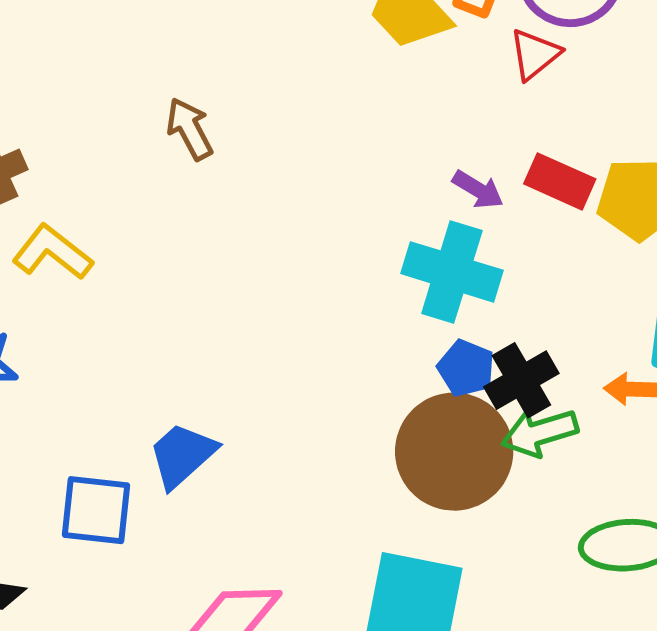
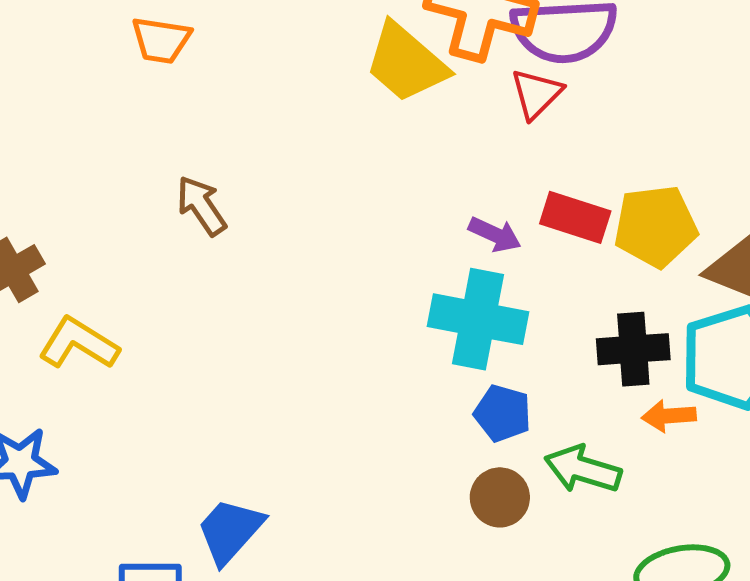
black cross: (521, 380) -> (633, 349), moved, turned 32
green arrow: (540, 433) -> (583, 469), turned 40
brown circle: (454, 452) -> (500, 497), size x0.5

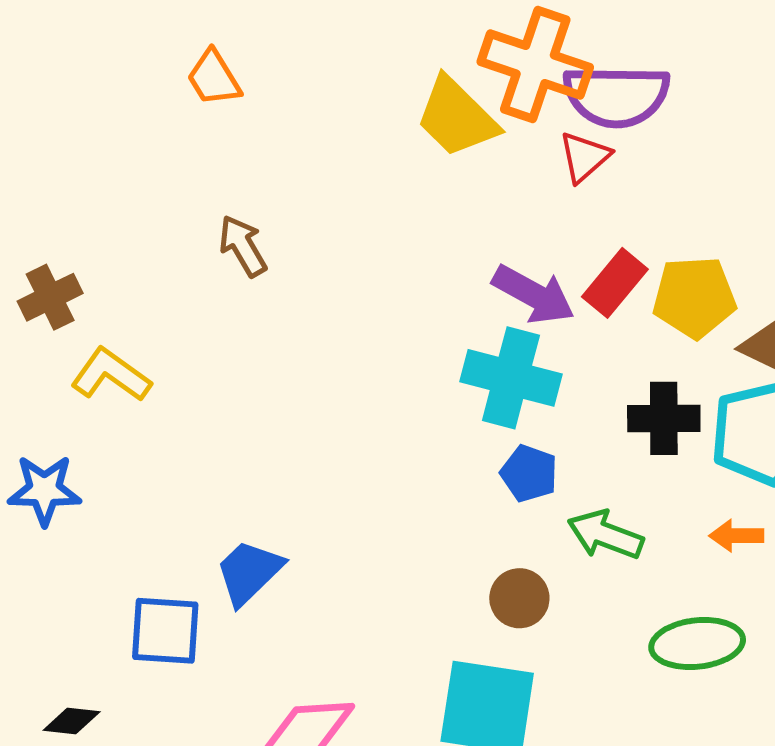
orange trapezoid: (161, 40) -> (214, 78), turned 46
red rectangle: (575, 217) -> (615, 283), turned -72
purple arrow: (495, 234) -> (533, 295), size x1.6
orange arrow: (669, 416) -> (736, 536), moved
brown circle: (500, 497) -> (519, 598), moved

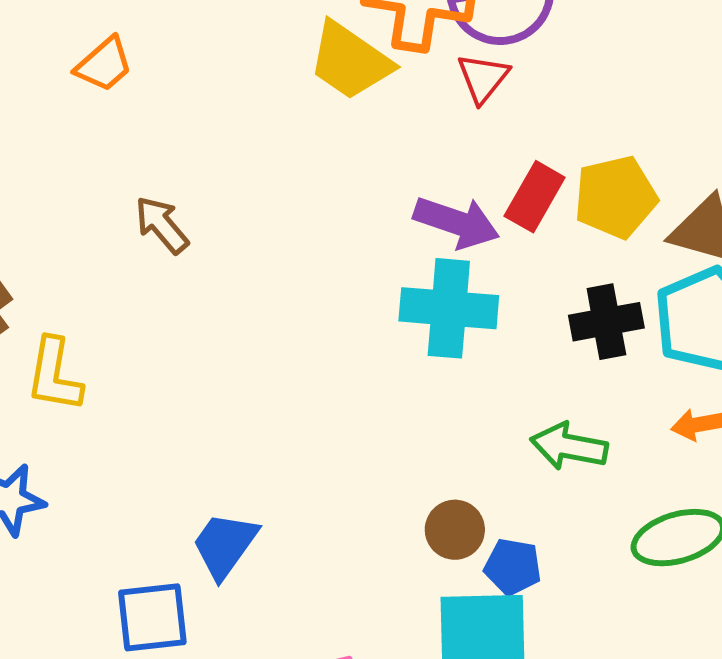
orange trapezoid: (214, 78) -> (104, 64), turned -90
yellow L-shape: (111, 375) -> (54, 375), turned -106
blue pentagon: (529, 473) -> (513, 567), moved
brown circle: (519, 598) -> (455, 530), moved

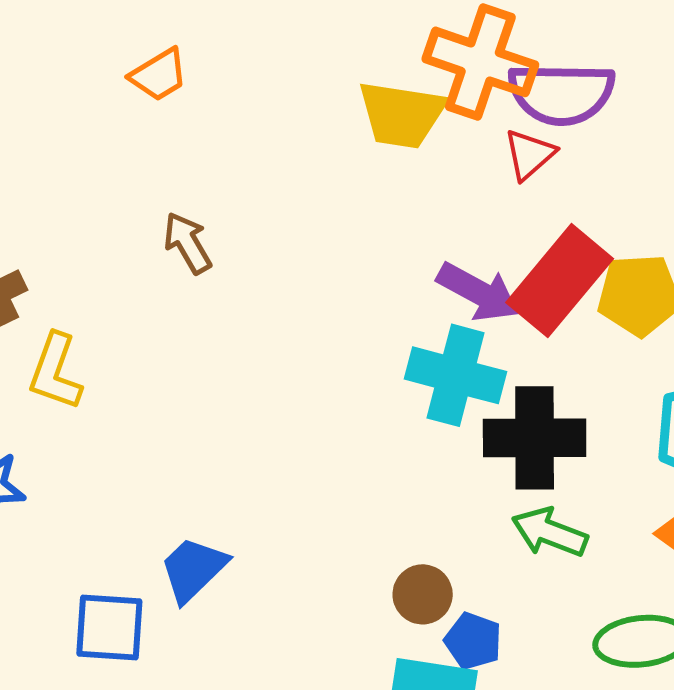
yellow trapezoid: (350, 61) -> (402, 115), turned -36
red rectangle: (535, 197) -> (560, 281), size x1.6
black cross: (606, 322) -> (535, 438), moved, size x1.4

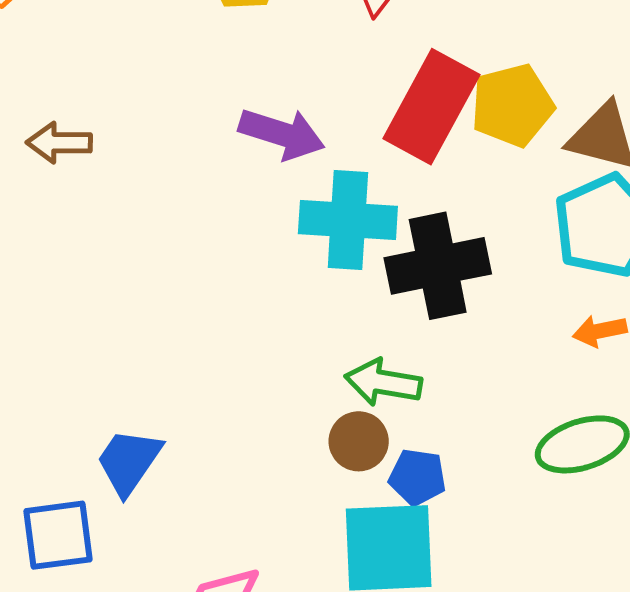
brown arrow: (188, 243) -> (59, 143), turned -48
purple arrow: (478, 292) -> (282, 134), moved
green arrow: (550, 532) -> (383, 382), moved

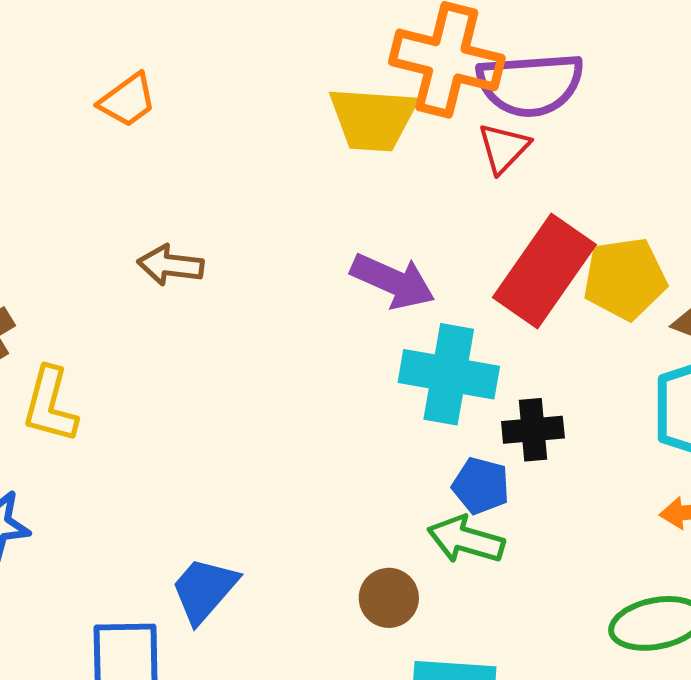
black cross: (438, 266) -> (533, 430), size x0.6
brown circle: (359, 441) -> (389, 598), moved
blue pentagon: (417, 477) -> (481, 486), moved

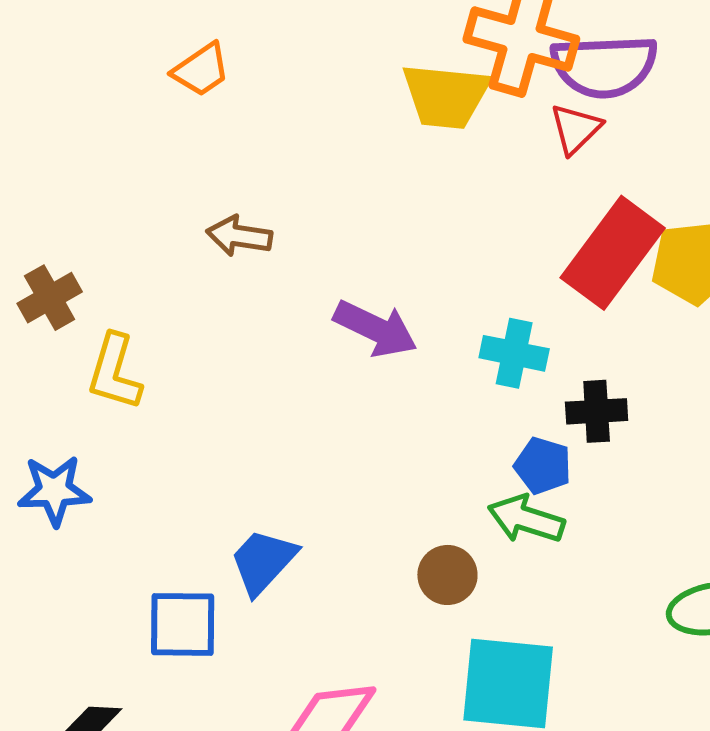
purple arrow: (393, 281) -> (375, 329), moved
cyan cross: (449, 374) -> (514, 353), size x0.7

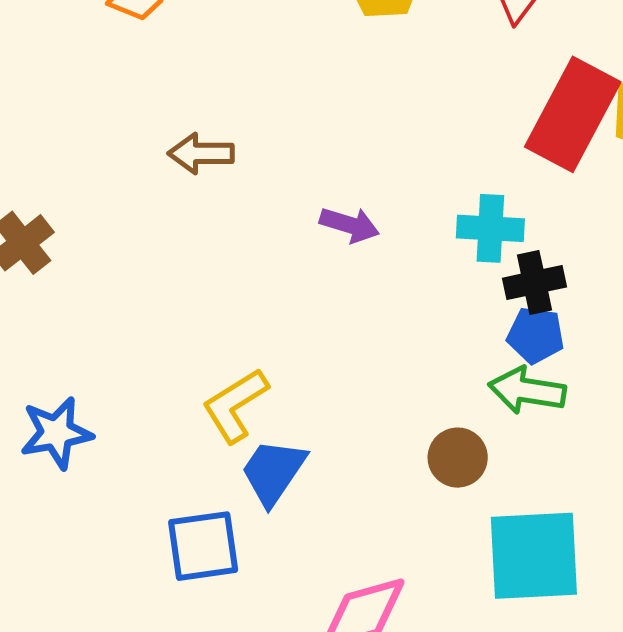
purple arrow: (375, 329) -> (350, 225), size x0.7
yellow L-shape: (114, 372) -> (235, 405), moved, turned 50
black cross: (597, 411) -> (534, 283), moved

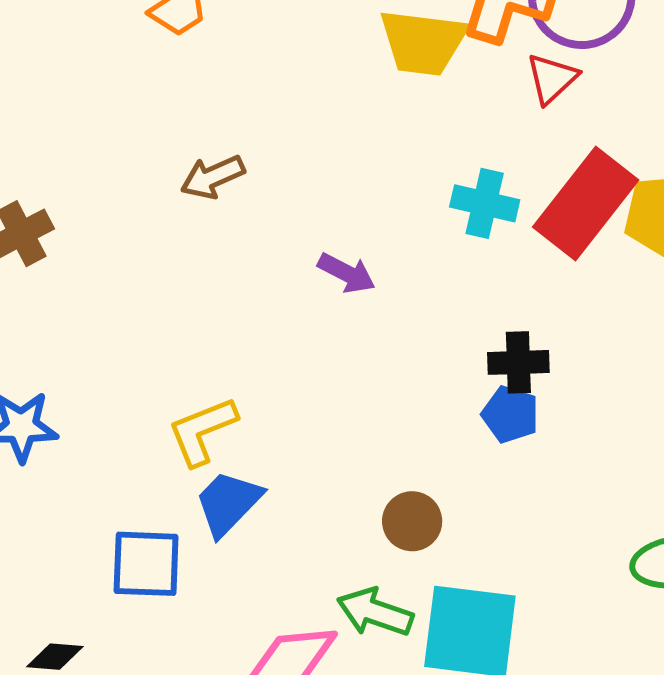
brown arrow: (201, 153) -> (213, 177), turned -34
cyan cross: (490, 228) -> (485, 203), moved
green arrow: (527, 390) -> (375, 612), moved

